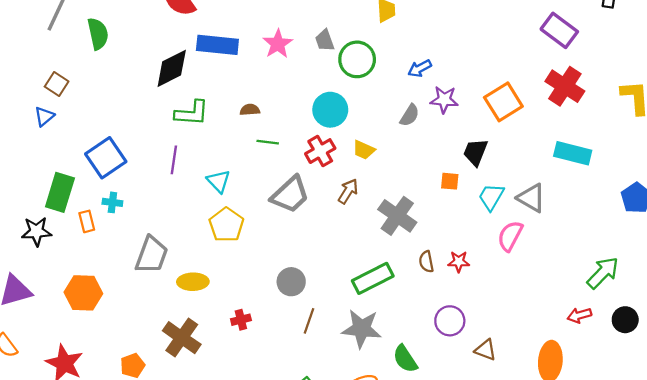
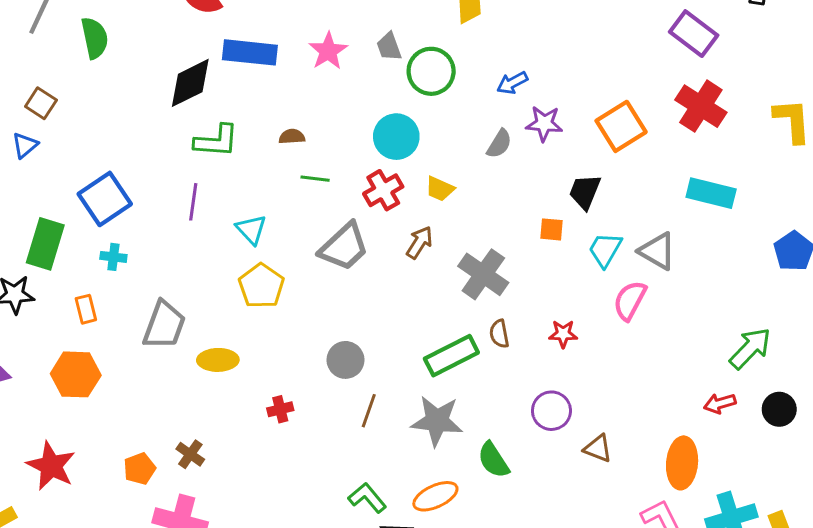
orange rectangle: (87, 221) -> (86, 309), moved
brown semicircle: (426, 262) -> (499, 334), moved
brown cross: (182, 338) -> (190, 454), moved, size x0.6

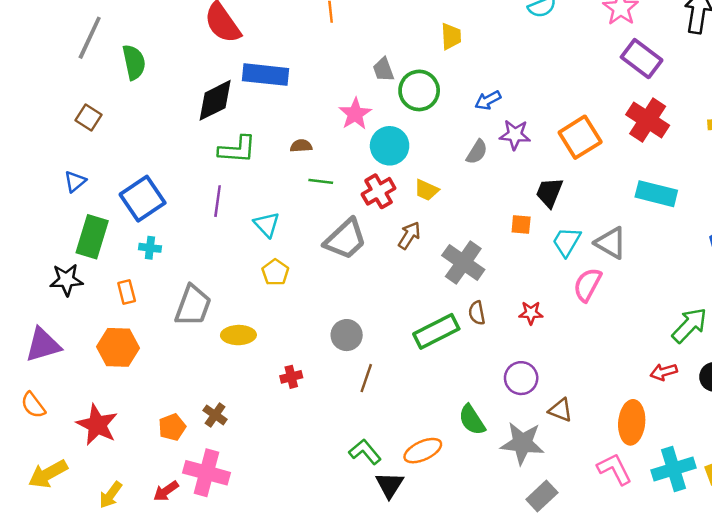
pink star: (328, 51) -> (355, 114), moved
blue triangle: (25, 145) -> (75, 181), moved
yellow pentagon: (261, 286) -> (275, 272), size x0.7
gray star: (437, 421) -> (522, 443), moved

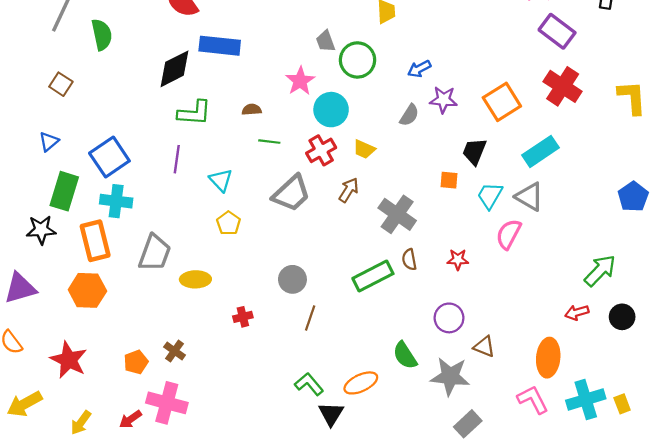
cyan rectangle: (656, 194) -> (541, 151), moved, turned -48
cyan cross: (150, 248) -> (116, 201), size x1.6
orange rectangle: (127, 292) -> (95, 241), size x1.8

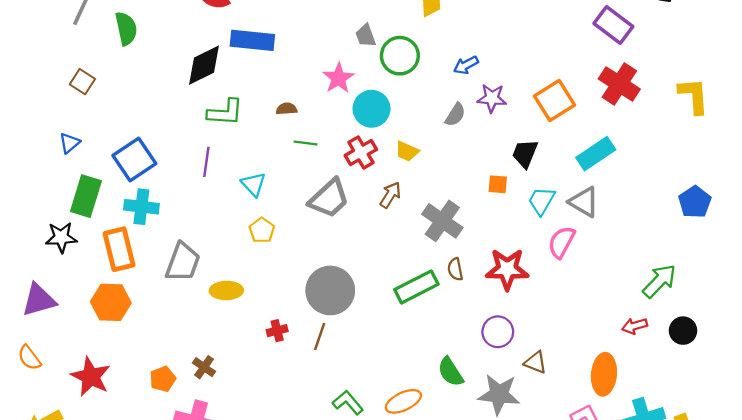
red star: (458, 260) -> (507, 269), size x1.8
gray circle: (292, 279) -> (330, 290), size x1.6
brown line: (310, 318) -> (320, 336), moved

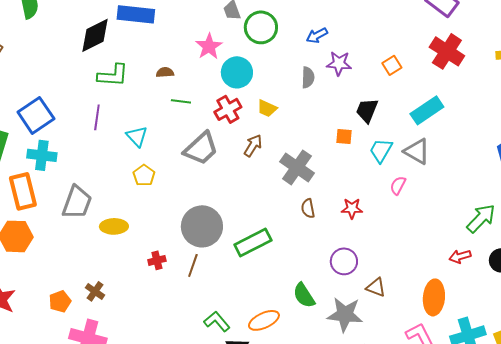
orange square: (554, 101) -> (392, 65), size x0.6
gray semicircle: (455, 115) -> (308, 77), turned -30
pink semicircle: (561, 242) -> (398, 185), size x0.7
red star: (507, 269) -> (352, 208), size x0.6
green rectangle: (416, 287) -> (253, 242), moved

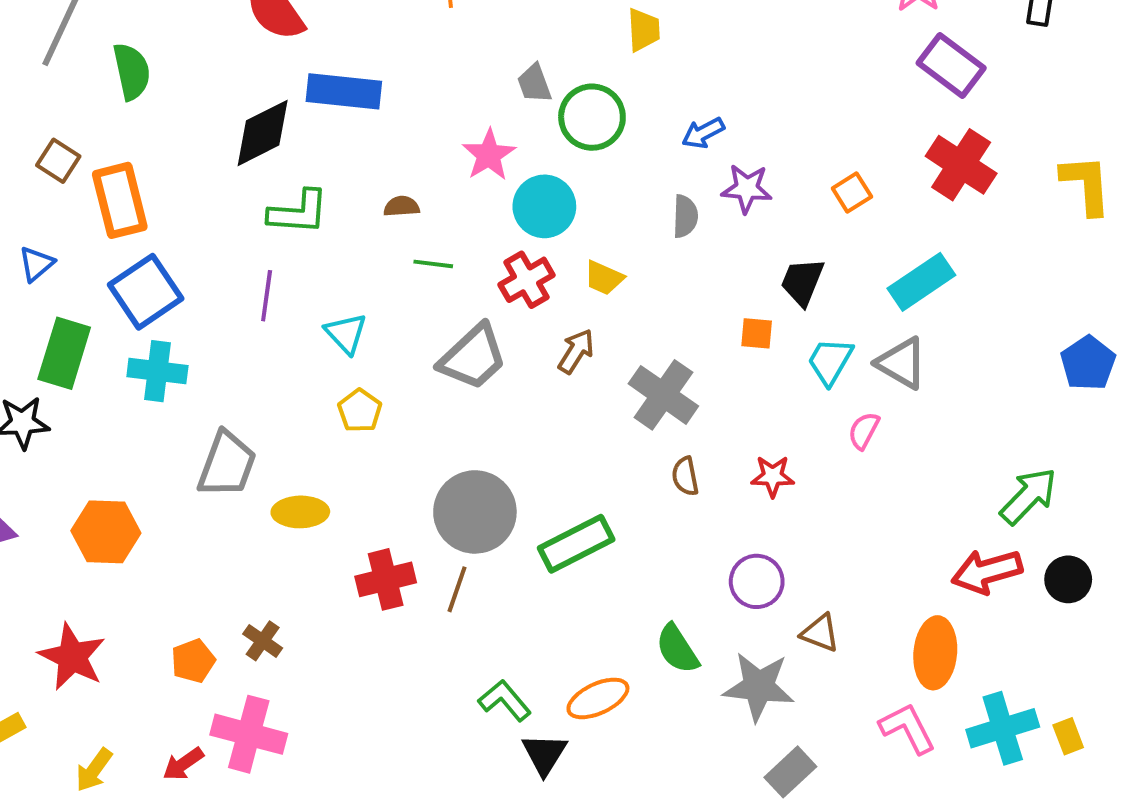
orange rectangle: (23, 191) -> (120, 200), moved
red arrow: (460, 256) -> (987, 571), size x1.6
red cross: (157, 260) -> (386, 579), size x1.6

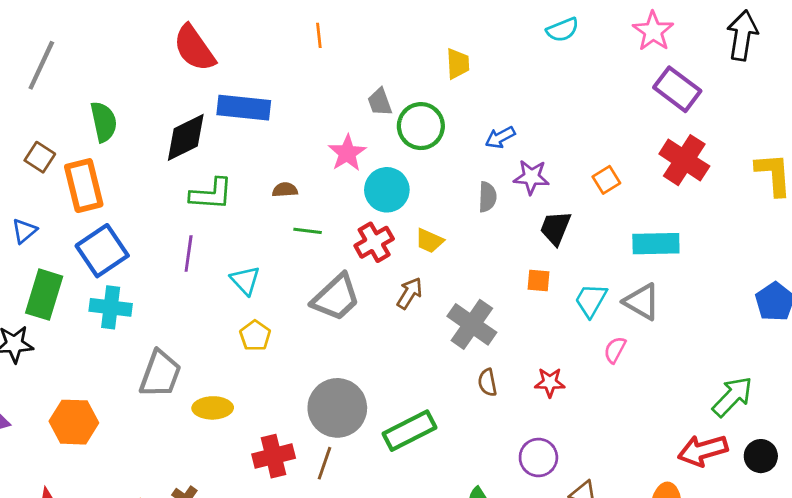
green semicircle: (132, 71) -> (104, 122), moved
black trapezoid: (802, 282) -> (555, 228), moved
cyan rectangle: (921, 282) -> (656, 244), turned 33

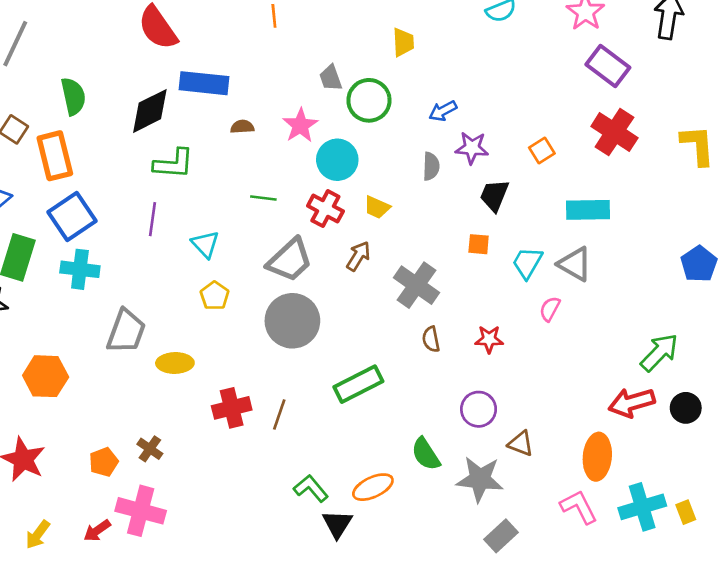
brown semicircle: (285, 190) -> (242, 127), moved
red cross: (374, 242) -> (325, 209), turned -32
gray circle: (337, 408) -> (292, 321), moved

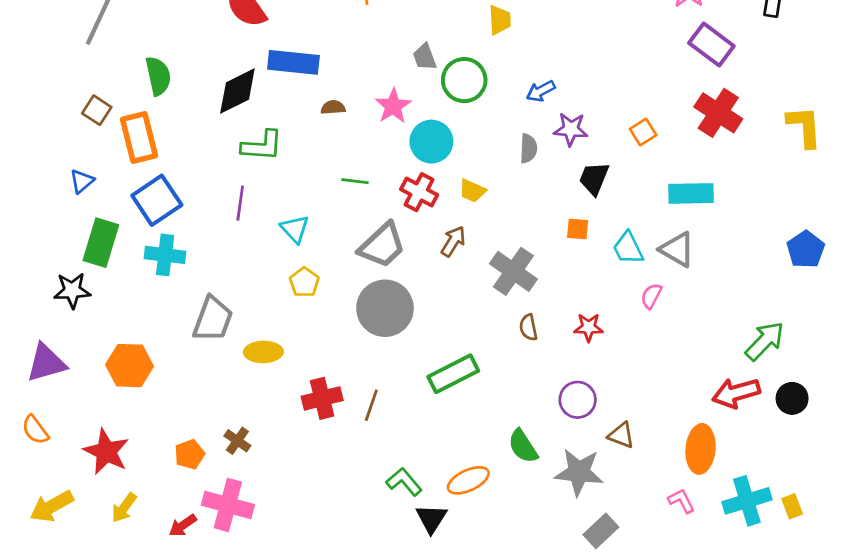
cyan trapezoid: (527, 263) -> (628, 248), turned -56
pink L-shape: (579, 507) -> (681, 501), size x0.7
yellow arrow: (38, 535) -> (124, 508), moved

